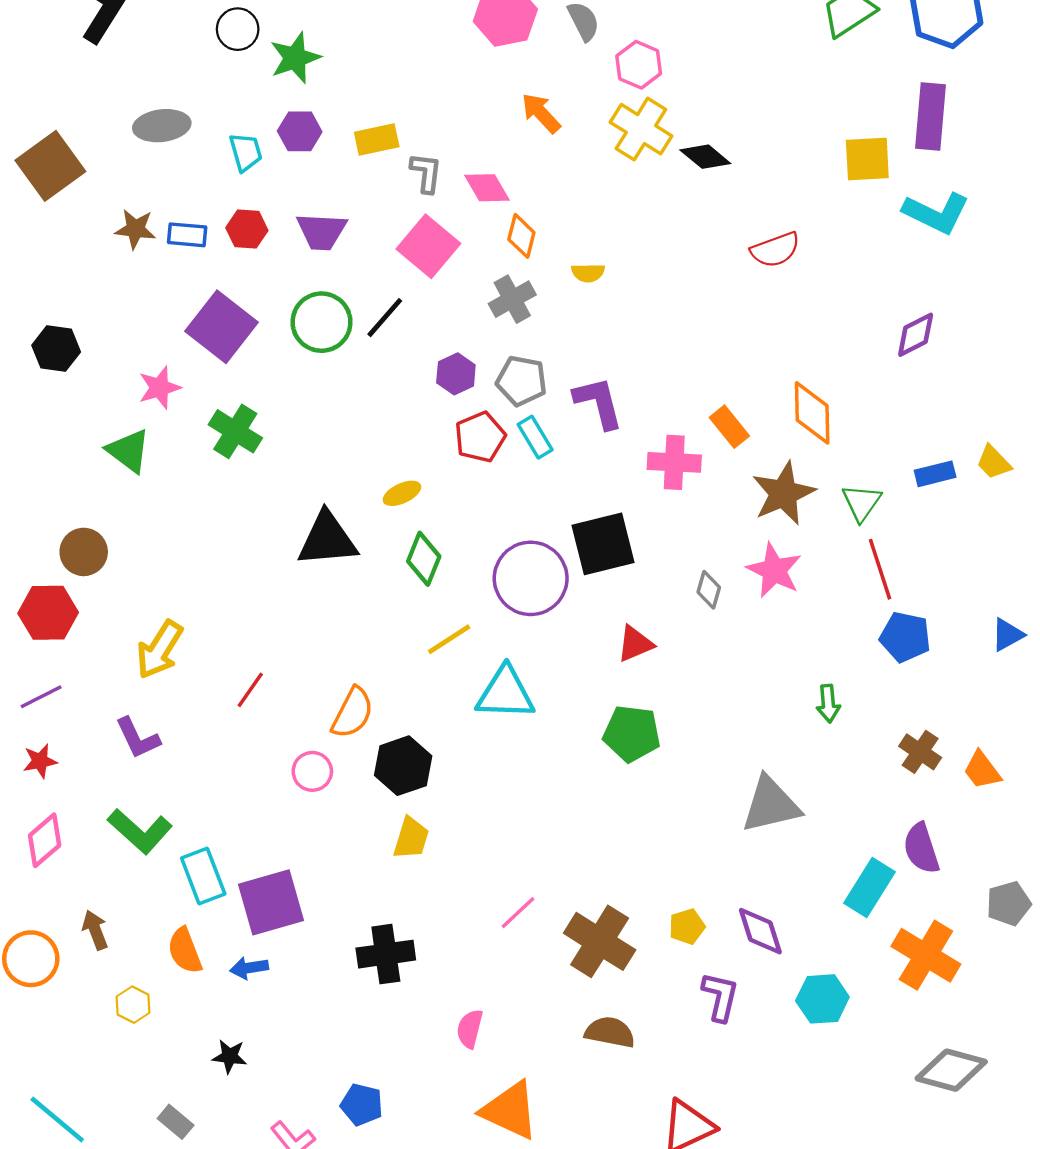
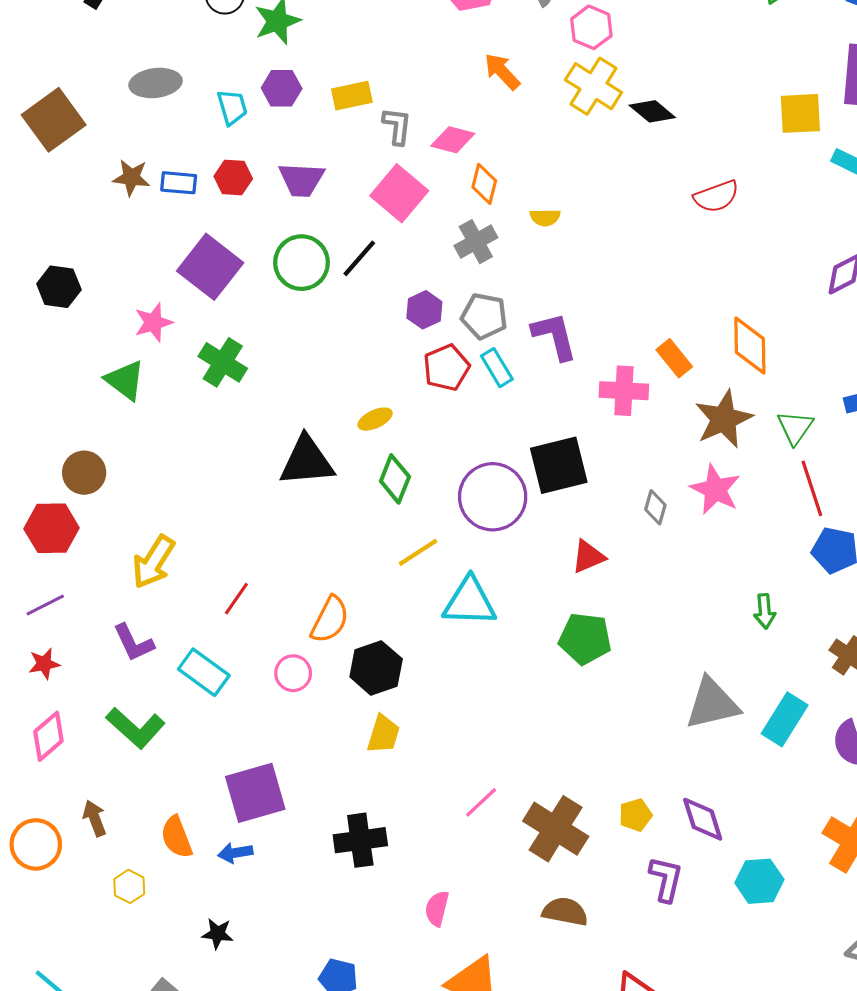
pink diamond: (487, 188) -> (453, 140), turned -45
cyan rectangle: (203, 876) -> (204, 672), moved, turned -33
cyan rectangle: (870, 887) -> (785, 719), moved

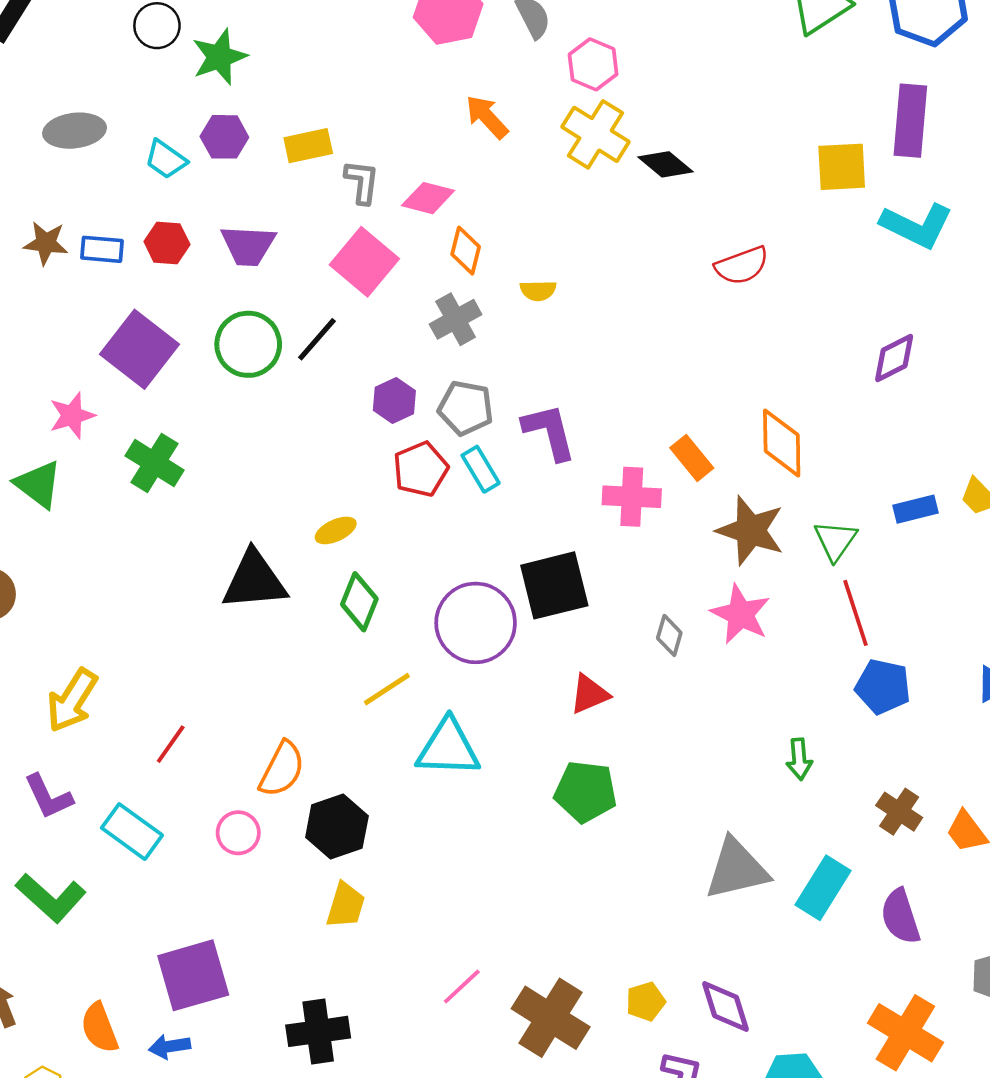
cyan trapezoid: (232, 107) -> (166, 159), turned 141
brown star: (724, 419) -> (750, 530), turned -30

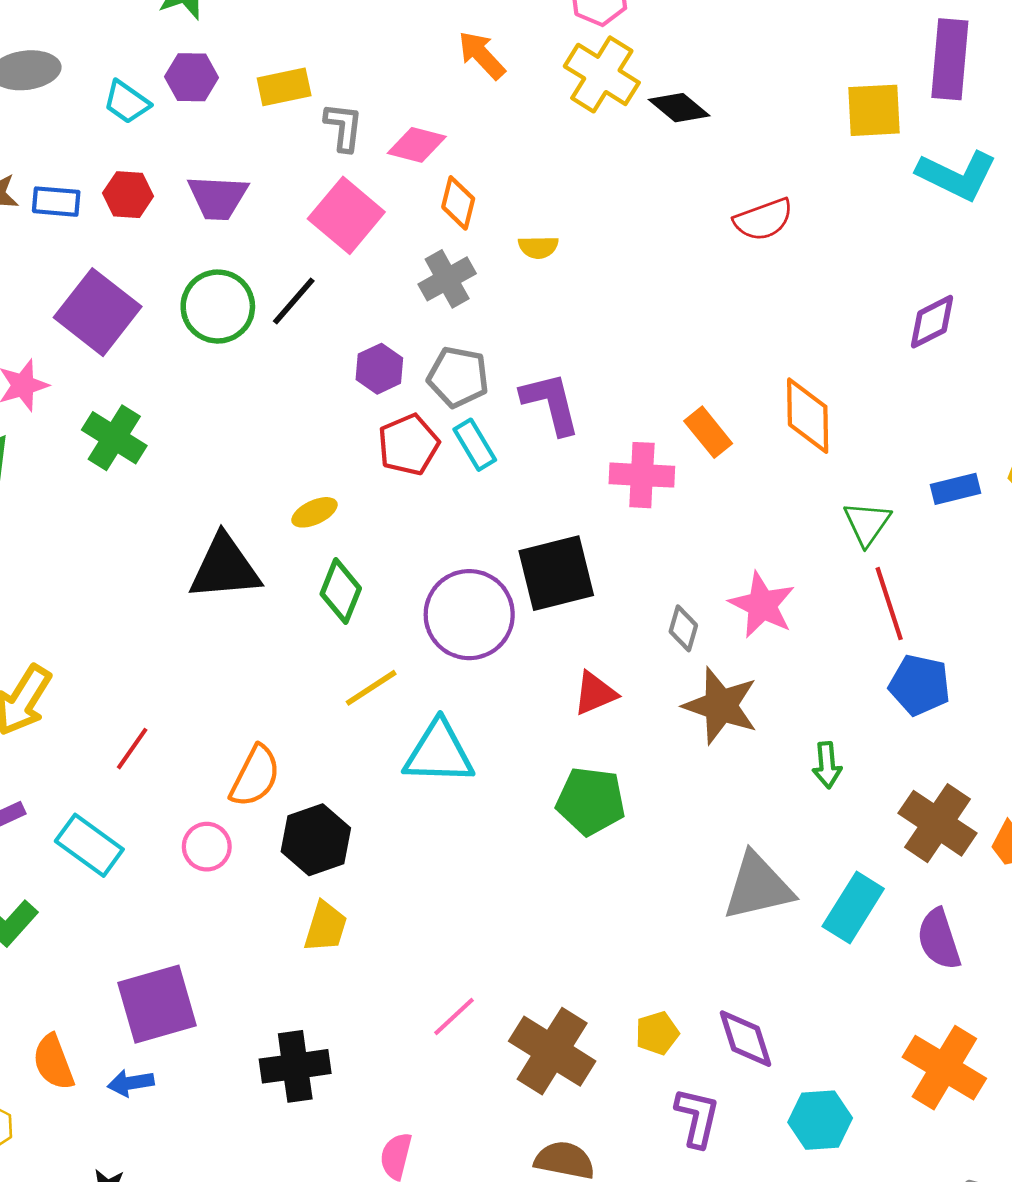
brown star: (750, 530) -> (721, 706), moved
brown cross: (899, 812) -> (938, 823), size x1.5

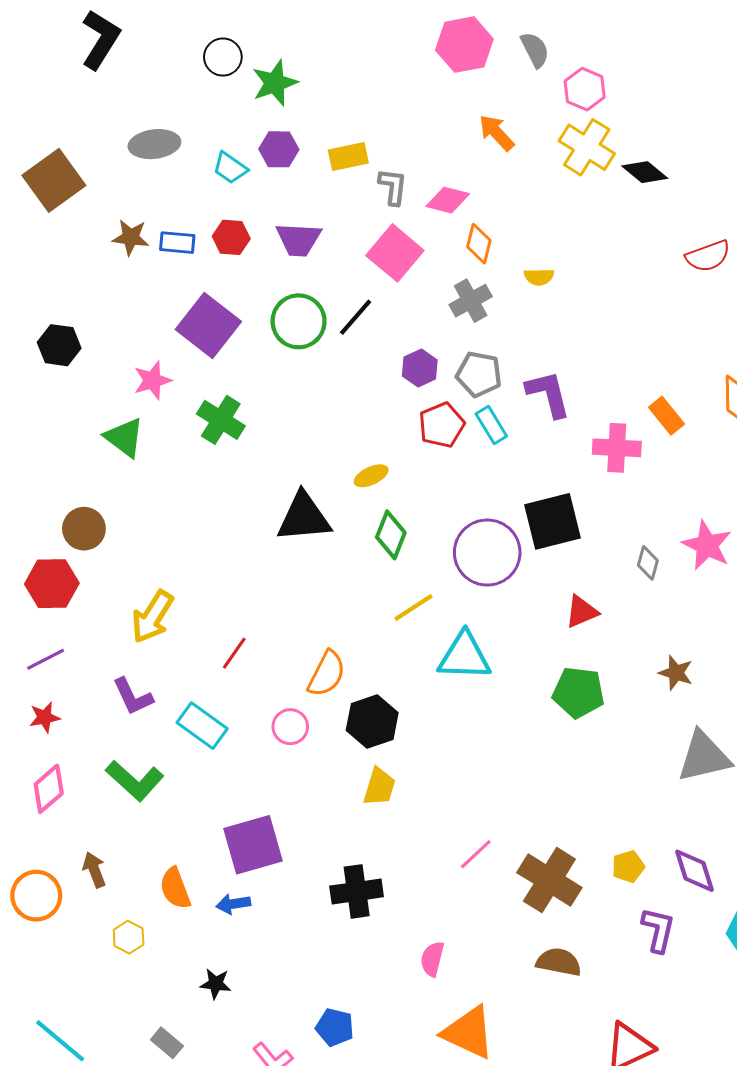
brown star: (721, 706) -> (676, 673), moved, size x0.6

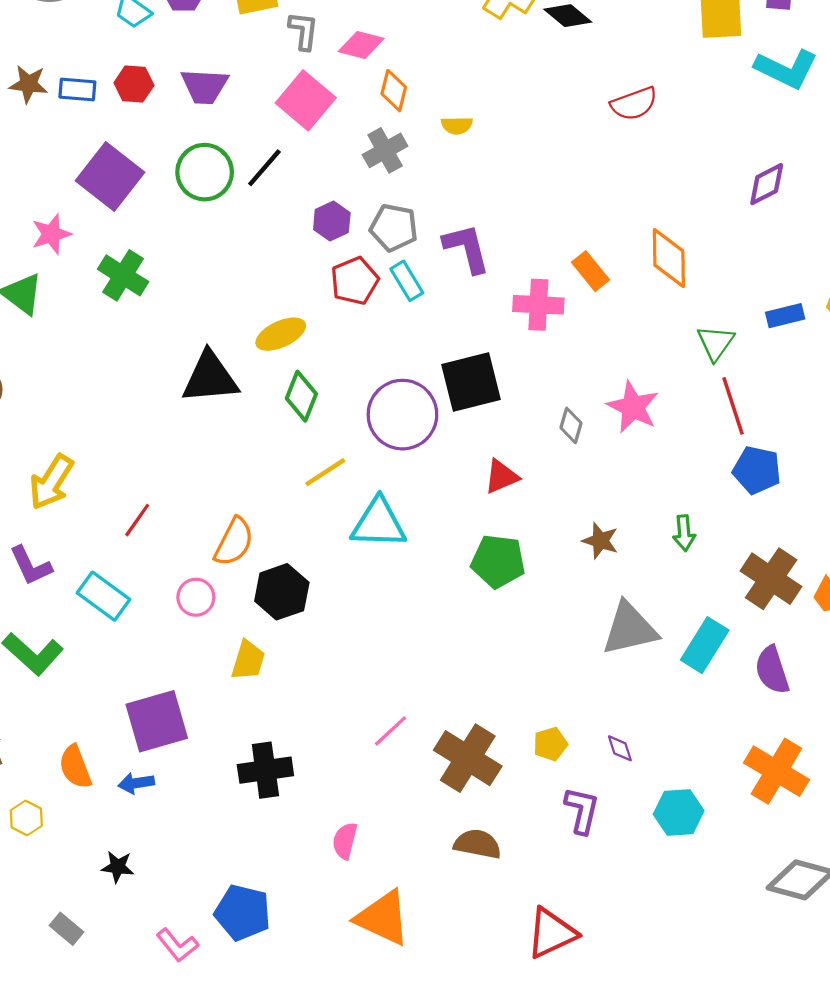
yellow ellipse: (371, 476) -> (281, 334), size x1.4
yellow trapezoid: (379, 787) -> (248, 660), moved
purple diamond: (695, 871) -> (620, 748), size x0.6
blue pentagon: (335, 1027) -> (243, 913), size x1.4

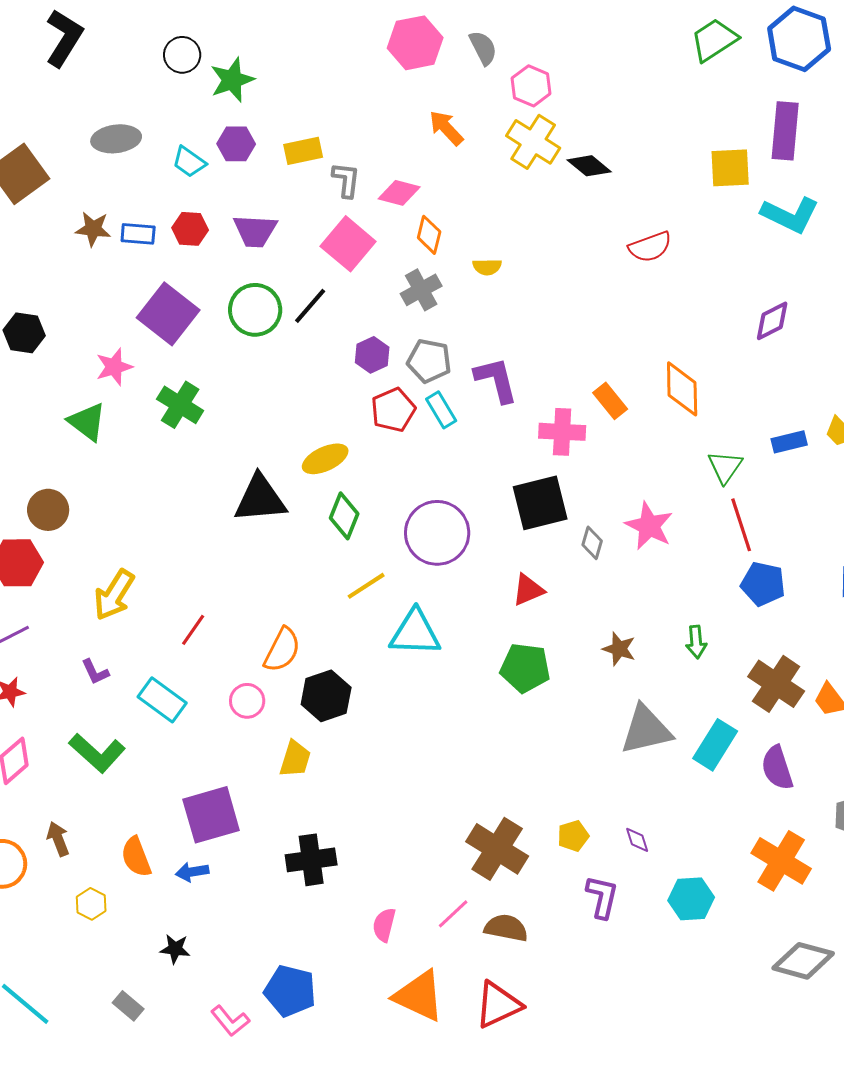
black square: (471, 382) -> (540, 503), moved
purple L-shape: (31, 566) -> (95, 672), size x0.7
pink line: (391, 731) -> (453, 914), moved
red triangle: (551, 933) -> (498, 1005), moved

